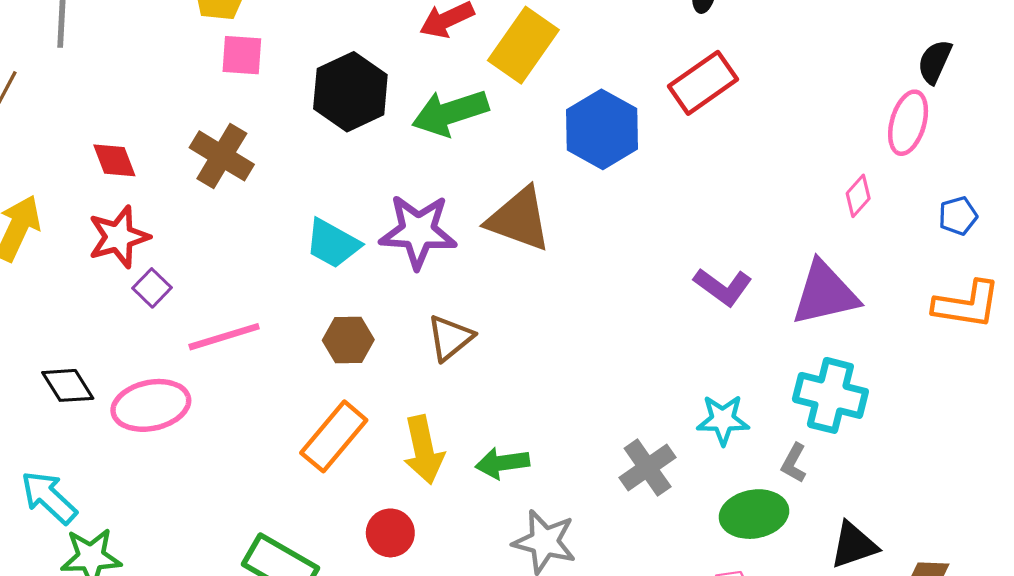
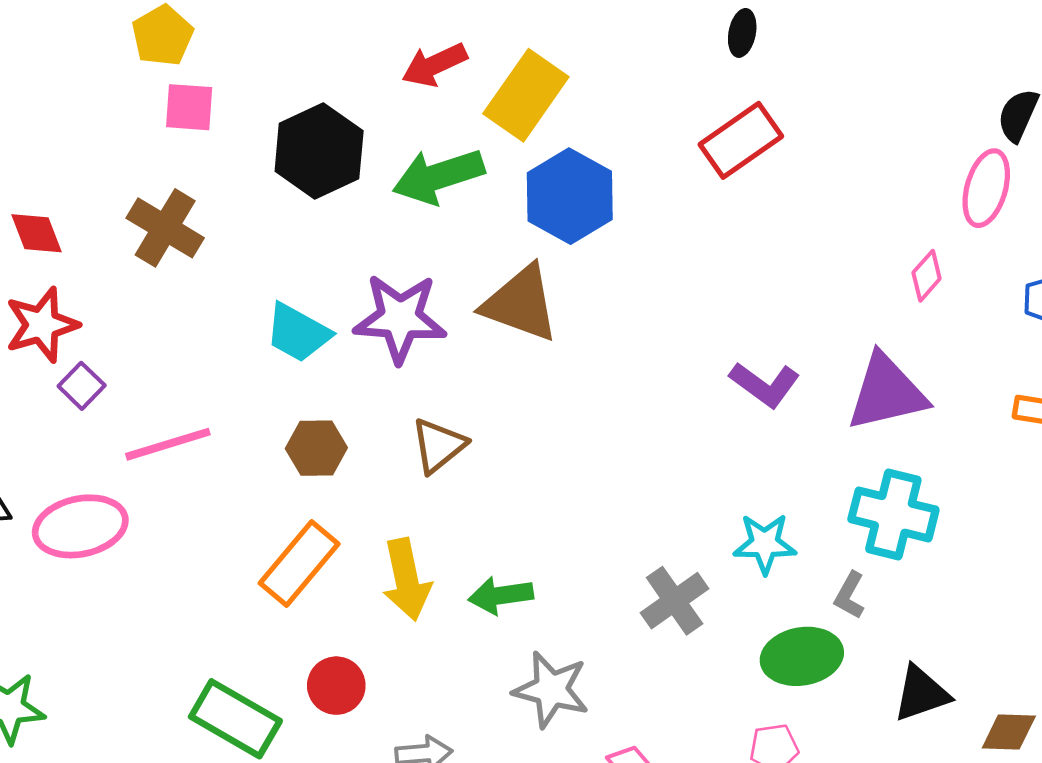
blue hexagon: (602, 129) -> (570, 196), moved
red circle: (390, 533) -> (336, 686), moved

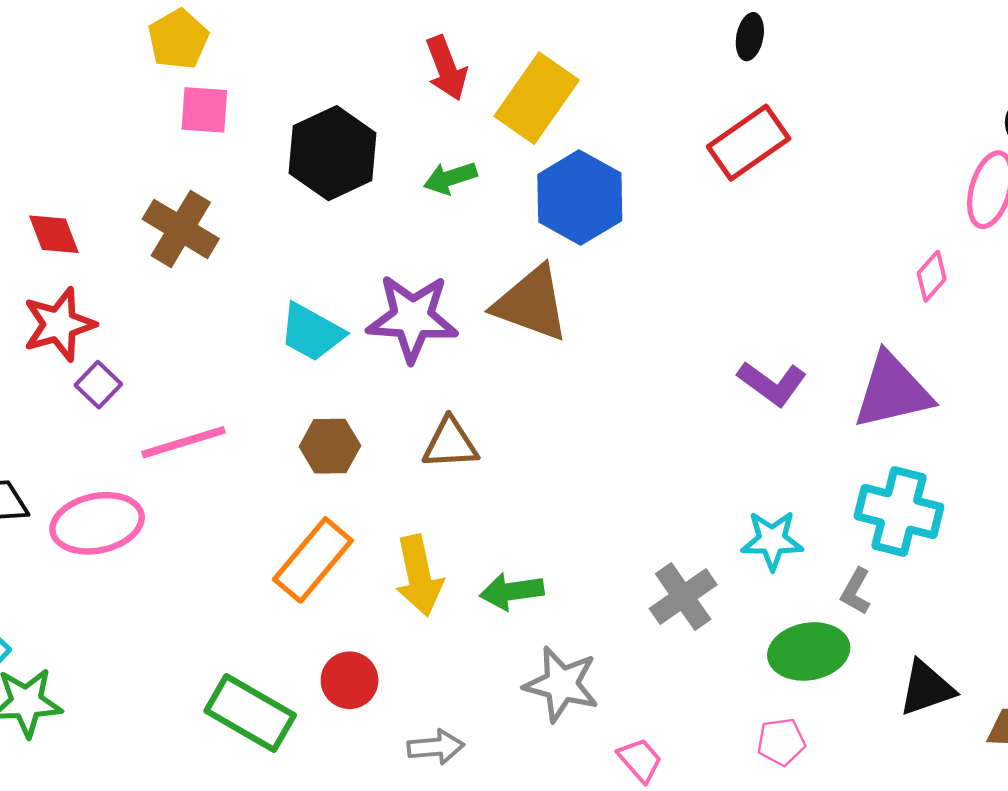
red arrow: (434, 65) -> (446, 68), turned -86
green arrow: (438, 176) -> (450, 178), size x0.6
brown triangle: (438, 445) -> (450, 443), turned 36

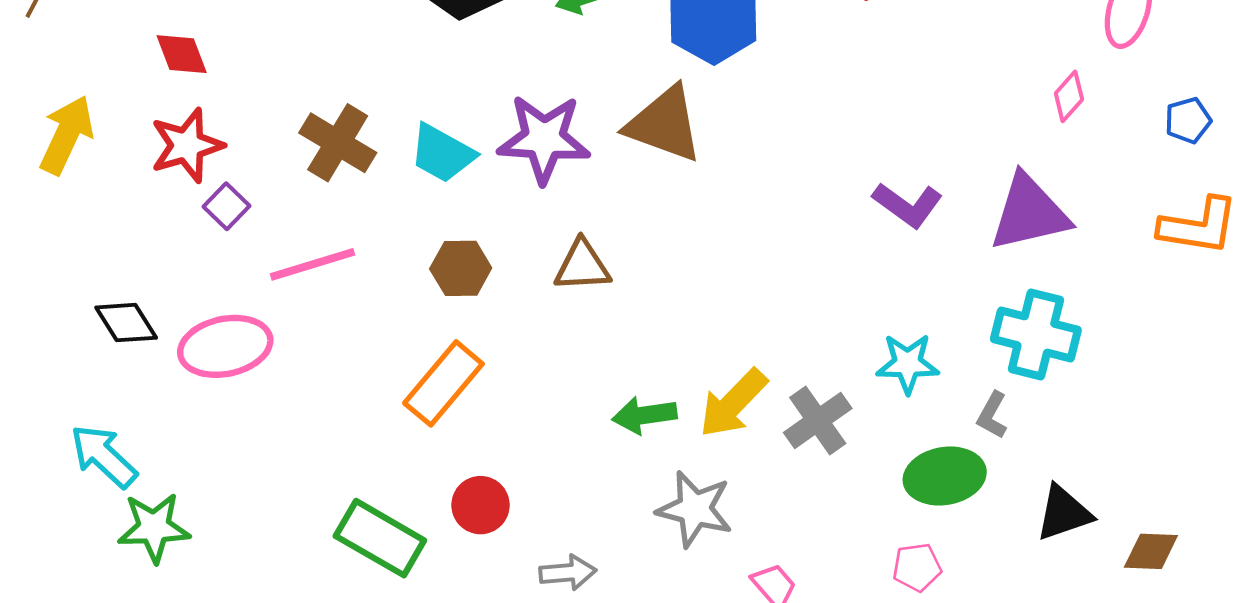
brown cross: (181, 229) -> (338, 143), moved
yellow arrow: (419, 576) -> (733, 403), moved, turned 56

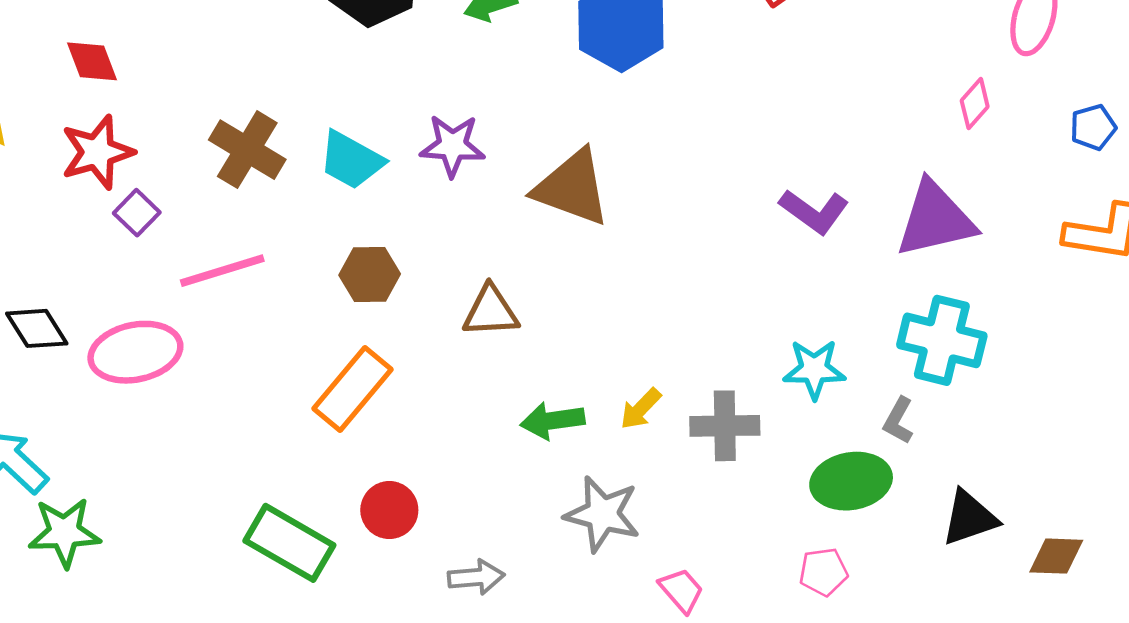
brown triangle: (664, 124) -> (572, 188), moved
purple star: (544, 139) -> (452, 146), size x0.7
brown triangle: (582, 266) -> (491, 311), moved
yellow arrow: (733, 403) -> (641, 409), size x0.6
gray cross: (818, 420) -> (725, 426), turned 34

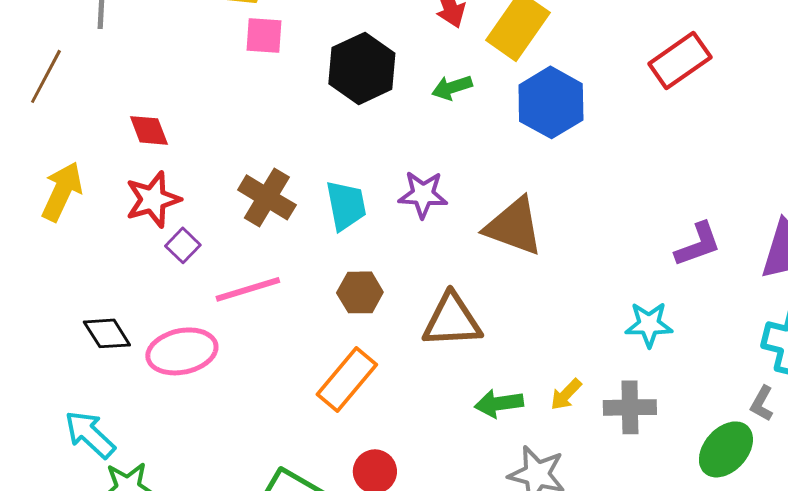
cyan trapezoid: (351, 160) -> (346, 205), turned -130
purple L-shape: (814, 211) -> (698, 244), turned -56
brown triangle: (491, 311) -> (452, 320), size x1.4
cyan star: (814, 369) -> (649, 324), moved
green ellipse: (851, 481) -> (726, 449), turned -38

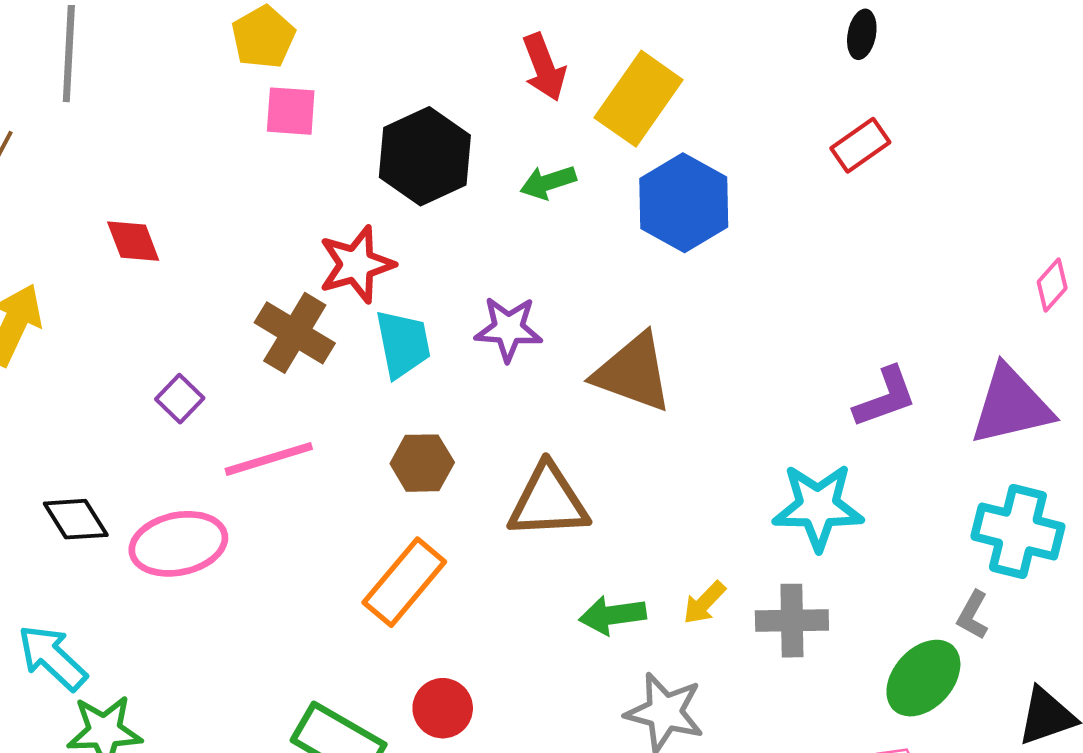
red rectangle: (680, 60) -> (860, 145), size x0.7
red star: (153, 199) -> (356, 264), moved
cyan star: (649, 324) -> (818, 507), size x1.4

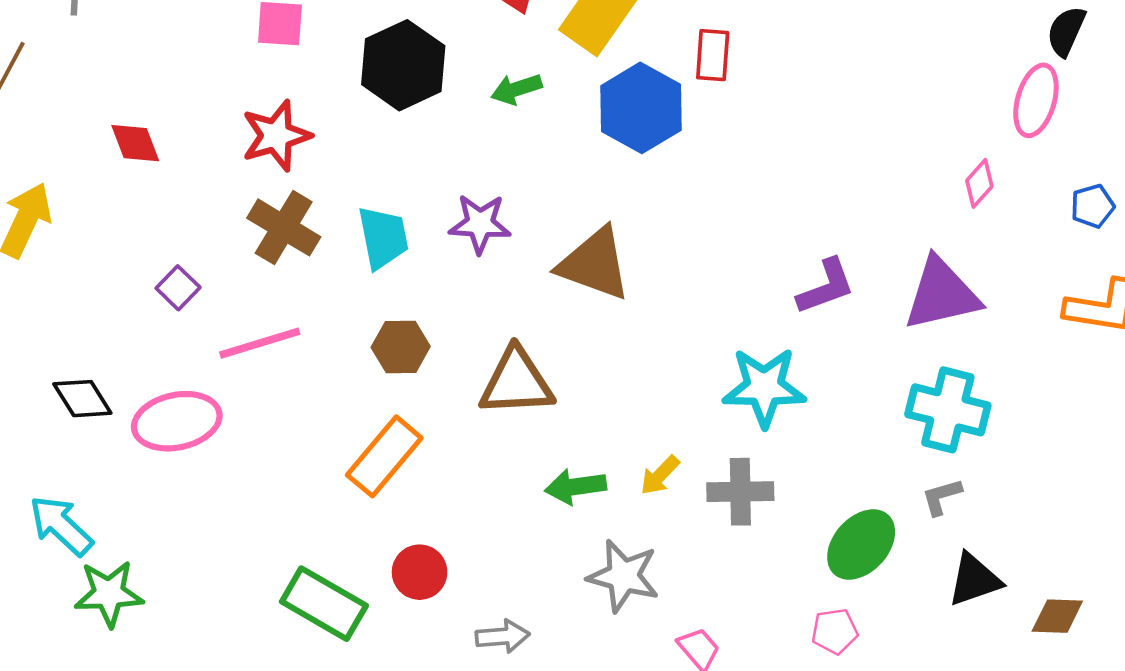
red rectangle: (860, 145) -> (713, 55), moved, turned -51
red star: (356, 264) -> (276, 136), moved
gray L-shape: (973, 615) -> (942, 497), moved, turned 45

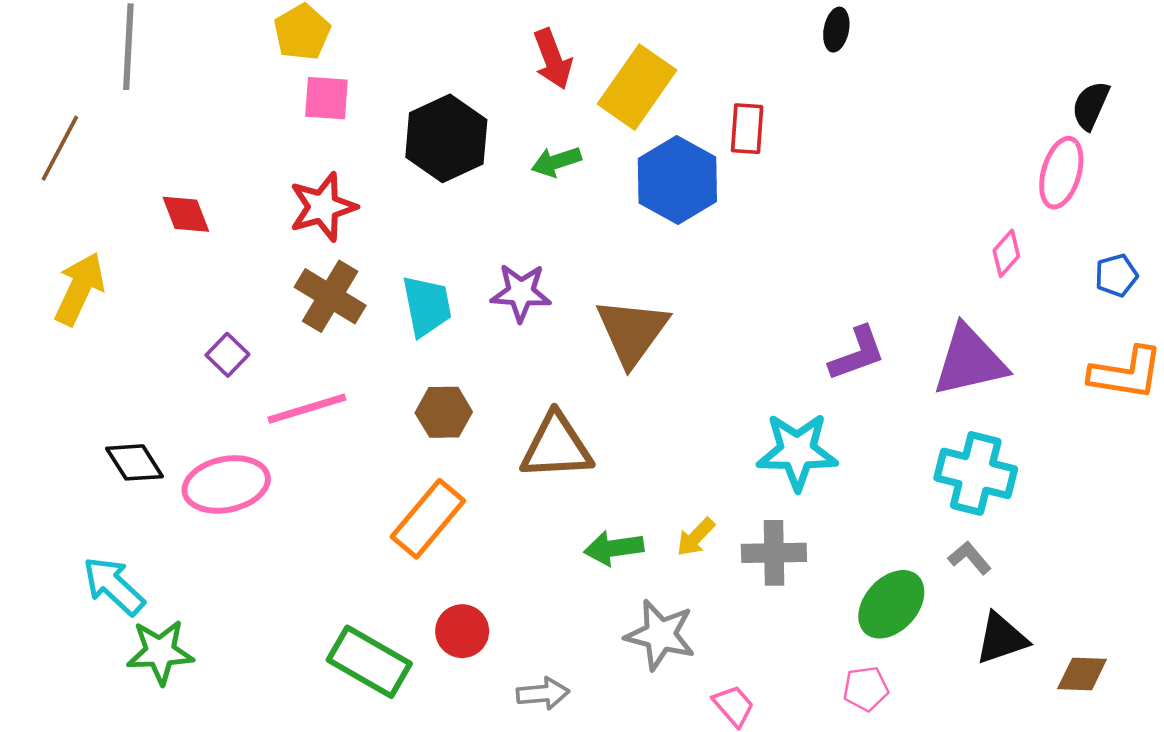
brown triangle: (594, 264) -> (632, 332), turned 46
gray L-shape: (942, 497) -> (970, 558), turned 66

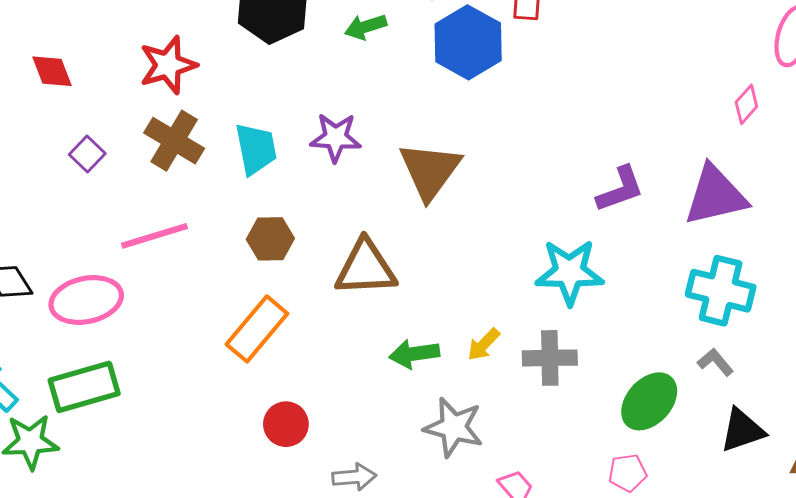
purple square: (227, 355) -> (87, 154), moved
green rectangle: (369, 662) -> (84, 387), moved, turned -46

